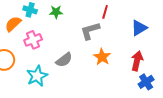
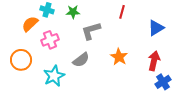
gray L-shape: (90, 31) -> (91, 31), moved

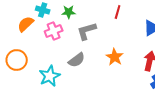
pink cross: (50, 40) -> (54, 31), moved

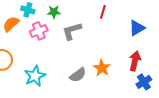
orange star: (115, 57) -> (102, 68), moved
gray semicircle: (77, 60) -> (78, 75), moved

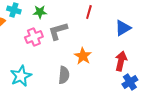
pink cross: (39, 31) -> (34, 37), moved
orange star: (102, 68) -> (83, 56), moved
gray semicircle: (78, 75) -> (64, 75), turned -48

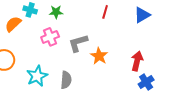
blue triangle: (123, 28) -> (142, 15), moved
gray L-shape: (58, 31) -> (78, 43), moved
gray semicircle: (64, 75) -> (66, 80), moved

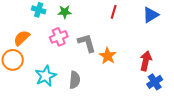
orange semicircle: (13, 24) -> (22, 38), moved
gray L-shape: (78, 43) -> (87, 43), turned 90

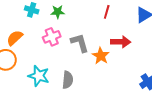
red arrow: (146, 61) -> (121, 42), moved, turned 78
cyan star: (46, 76) -> (39, 76), turned -30

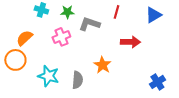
gray L-shape: (80, 43) -> (89, 24), moved, turned -55
orange star: (101, 56) -> (102, 65), moved

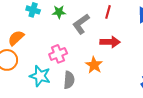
gray L-shape: (89, 24) -> (81, 24), turned -55
pink cross: (61, 37) -> (58, 54), moved
red arrow: (130, 42) -> (110, 42), moved

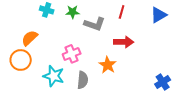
gray L-shape: (81, 24) -> (95, 24), turned -125

